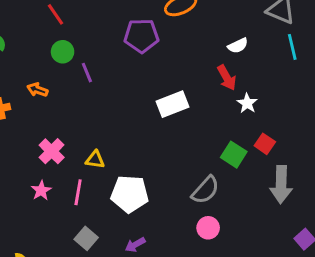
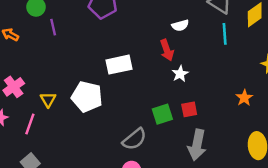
red square: (265, 144) -> (189, 109), turned 35
green square: (234, 155) -> (162, 114), turned 30
yellow triangle: (95, 160) -> (48, 100), turned 42
white pentagon: (130, 194) -> (87, 97), moved

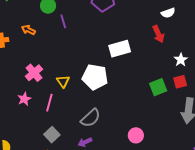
white star: (180, 74) -> (181, 60), moved
gray semicircle: (134, 139) -> (91, 118), moved

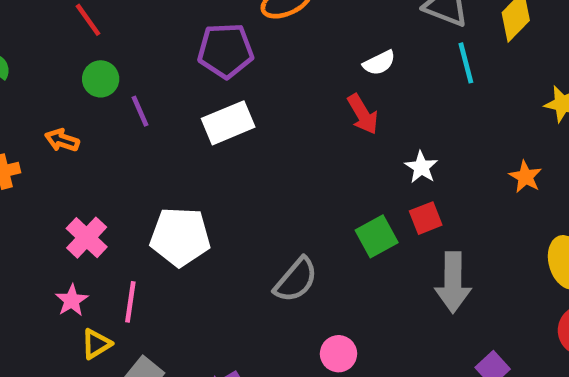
white rectangle: (120, 49) -> (228, 123), moved
white pentagon: (95, 77) -> (180, 237), moved
yellow triangle: (63, 81) -> (96, 344), moved, turned 40
gray semicircle: (91, 118) -> (296, 280), moved

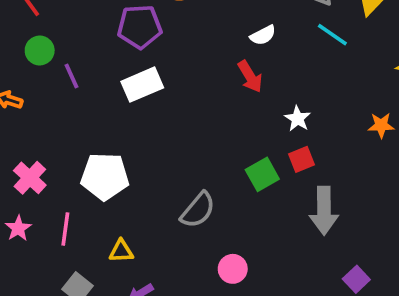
cyan line: (466, 63) -> (332, 35), turned -40
orange star: (525, 177) -> (381, 125), turned -30
yellow triangle: (96, 344) -> (121, 251), moved, turned 30

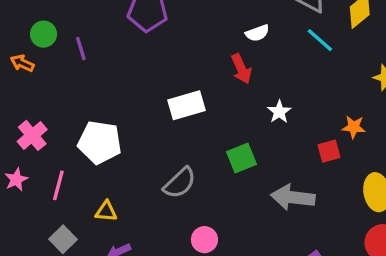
green circle: (40, 50) -> (44, 34), moved
white rectangle: (142, 85) -> (186, 105), moved
red square: (302, 159) -> (329, 151), moved
gray arrow: (324, 211) -> (293, 197), turned 90

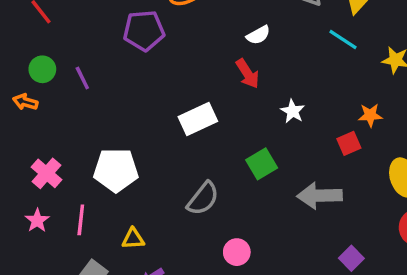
cyan line: (320, 40) -> (343, 40), moved

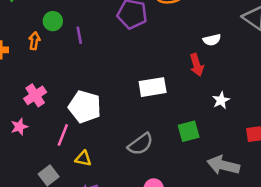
orange arrow: (25, 102) -> (34, 41), turned 66
pink line: (81, 220) -> (63, 135), moved

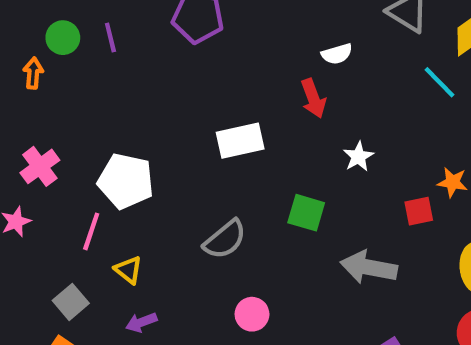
purple line: (79, 35) -> (110, 38), moved
green square: (189, 131) -> (306, 213), turned 35
yellow triangle: (83, 159) -> (128, 270), turned 30

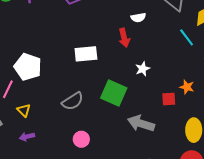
green square: (306, 213) -> (114, 93), size x1.4

